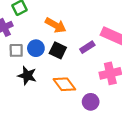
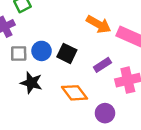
orange arrow: (56, 25) -> (99, 24), moved
purple rectangle: (87, 47) -> (102, 65), moved

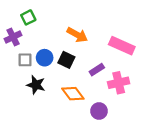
orange arrow: (99, 24) -> (77, 35), moved

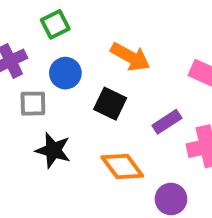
green square: (28, 17) -> (55, 24), moved
blue circle: (45, 58) -> (65, 73), moved

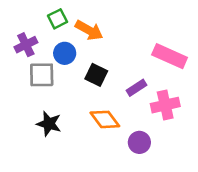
orange arrow: (130, 57) -> (89, 30), moved
gray square: (33, 104) -> (42, 75), size x1.4
black star: (53, 150) -> (49, 124), moved

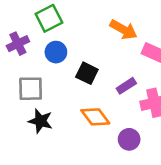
green square: (57, 19) -> (49, 18), size x1.4
orange arrow: (89, 30) -> (123, 30), moved
gray square: (42, 75) -> (31, 89), moved

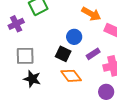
blue circle: (56, 52) -> (74, 37), moved
black square: (87, 73) -> (63, 54), moved
purple circle: (129, 139) -> (106, 92), moved

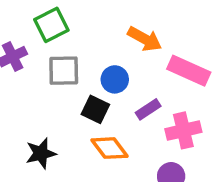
gray square: (25, 56) -> (64, 71), moved
black star: (32, 79) -> (41, 153), turned -30

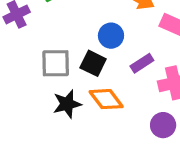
gray square: (64, 71) -> (56, 63), moved
black star: (41, 153) -> (67, 104), moved

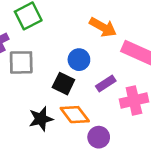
gray square: (56, 63) -> (21, 62), moved
purple circle: (163, 125) -> (99, 137), moved

